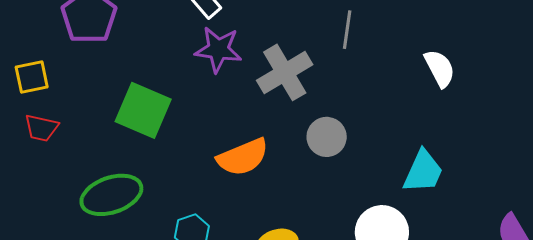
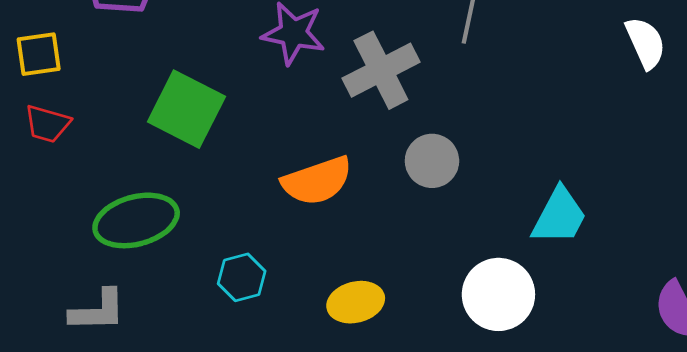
white semicircle: (440, 68) -> (645, 43), moved

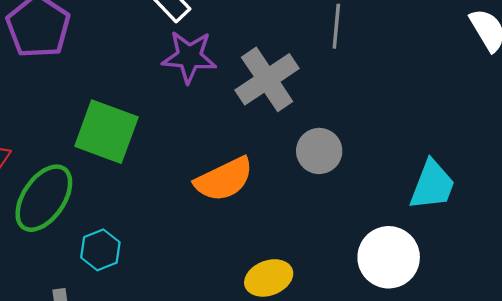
green ellipse: (136, 220) -> (44, 198), moved, turned -34
cyan hexagon: (242, 277) -> (100, 250), moved

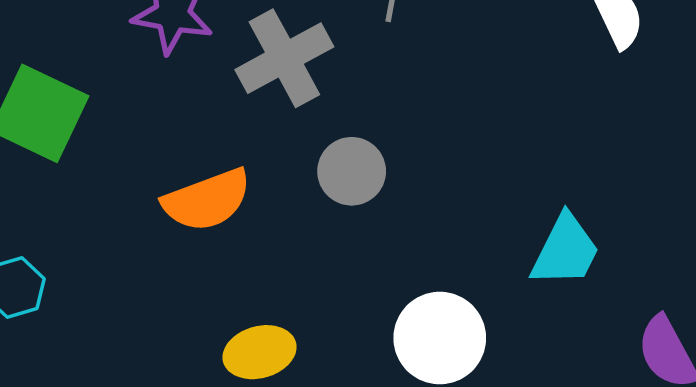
cyan trapezoid: (432, 185) -> (565, 251), moved

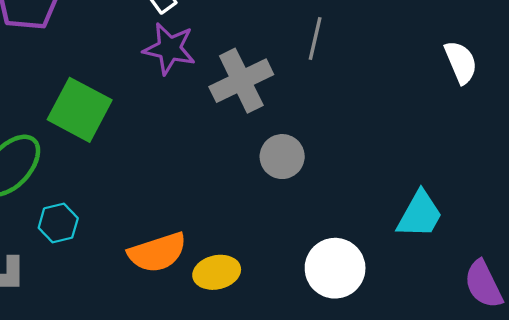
orange semicircle: (207, 200) -> (157, 252), moved

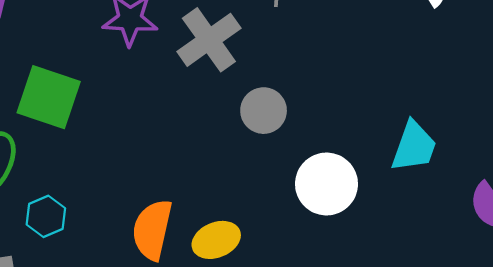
orange semicircle: (157, 252) -> (152, 230), turned 130
white circle: (335, 268) -> (326, 184), moved

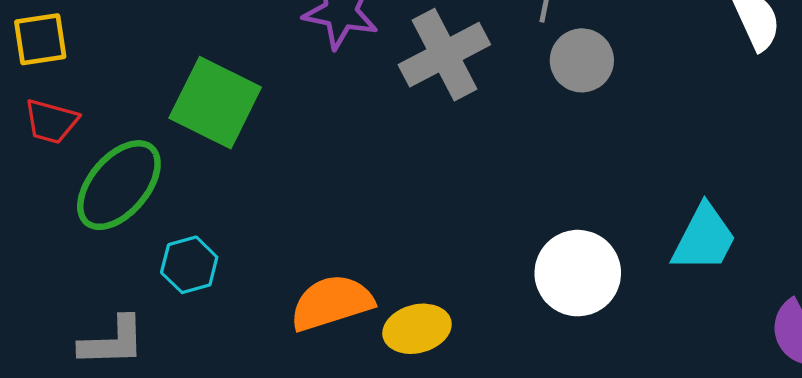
gray circle: (264, 111) -> (582, 60), moved
orange semicircle: (152, 230) -> (332, 303), turned 52

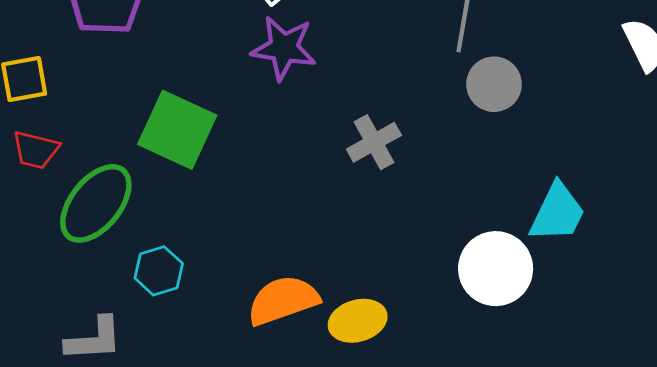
gray cross: (444, 55) -> (374, 142), moved, size x0.7
cyan trapezoid: (704, 238) -> (557, 213), moved

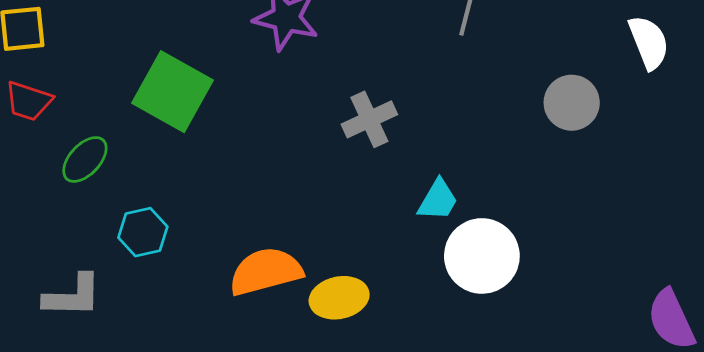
gray circle: (494, 84) -> (572, 103), moved
green ellipse: (96, 203) -> (85, 159), size x0.6
cyan trapezoid: (557, 213) -> (438, 200), moved, size x0.7

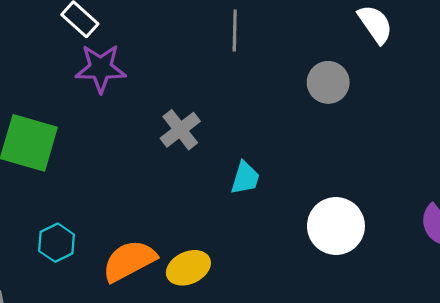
cyan hexagon: (143, 232) -> (57, 243), moved
white circle: (482, 256) -> (336, 226), moved

